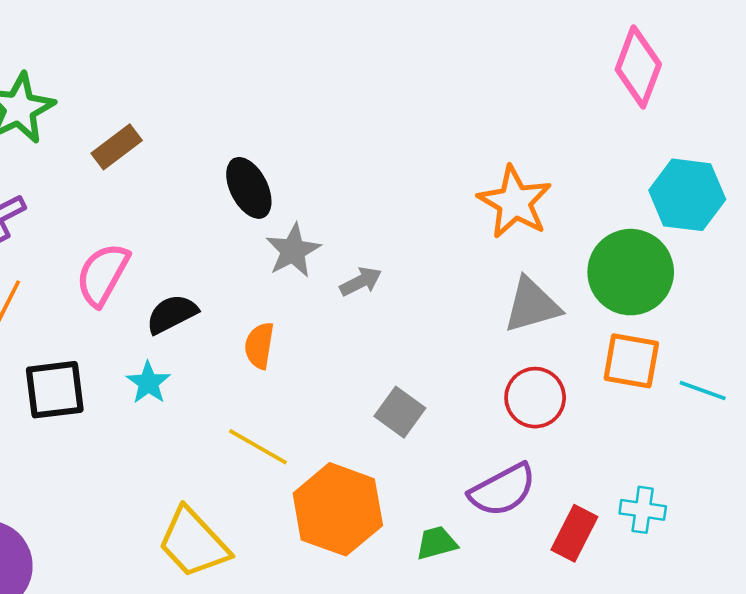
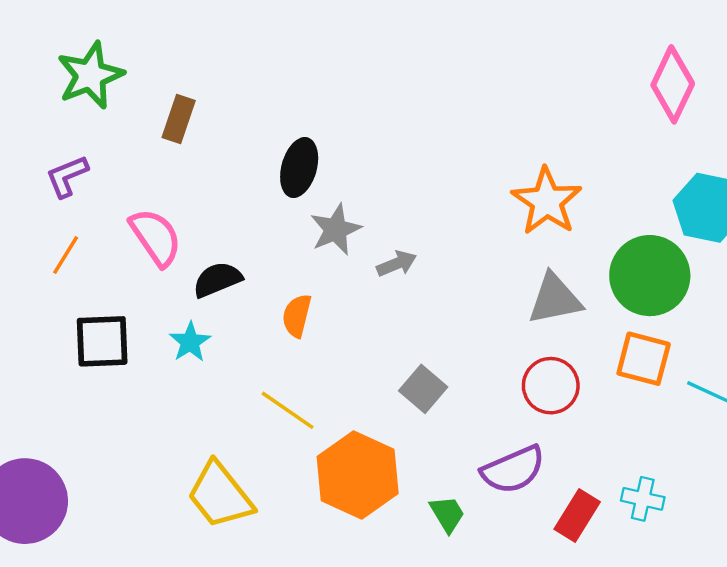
brown rectangle: (117, 147) -> (179, 119), turned -39
black ellipse: (249, 188) -> (299, 168), turned 38
pink semicircle: (103, 274) -> (156, 237), turned 112
green trapezoid: (436, 543) -> (447, 514), turned 69

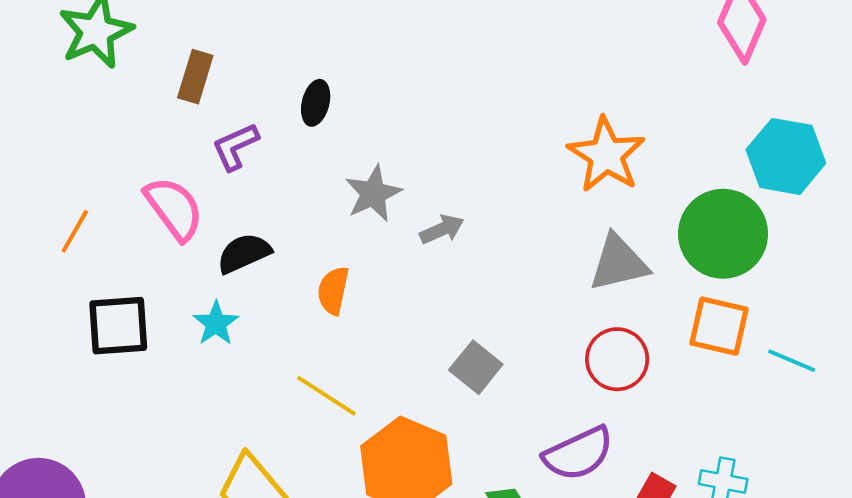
black ellipse: (299, 168) -> (316, 103), moved, size x0.7
purple L-shape: (67, 176) -> (235, 147), moved

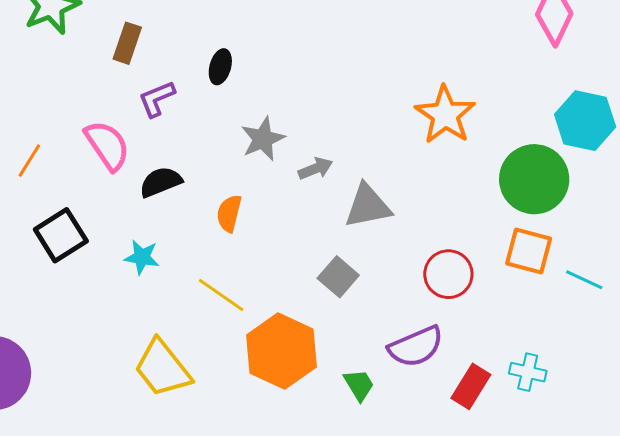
gray triangle: (619, 263) -> (368, 206), moved
cyan star: (216, 323) -> (142, 257), moved, turned -30
black square: (118, 326) -> (61, 235), turned -30

